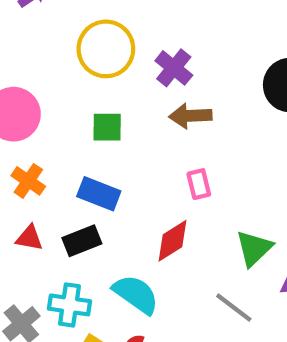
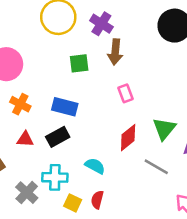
brown arrow: (190, 116) -> (115, 52), turned -75
green square: (107, 127) -> (79, 63), moved
red diamond: (172, 241) -> (128, 138), moved
cyan semicircle: (136, 294) -> (95, 166), size x0.7

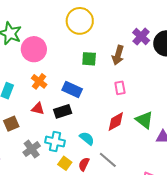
purple cross: (101, 24) -> (141, 36), moved
green triangle: (164, 129) -> (144, 120), turned -42
gray line: (156, 167) -> (108, 160), moved

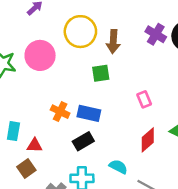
pink circle: (34, 49) -> (40, 55), moved
brown arrow: (118, 55) -> (113, 42), moved
orange cross: (39, 81) -> (60, 112), moved
red triangle: (38, 109) -> (35, 145), moved

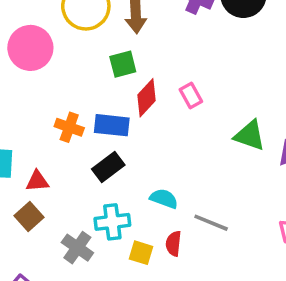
red diamond: (148, 140) -> (146, 98), moved

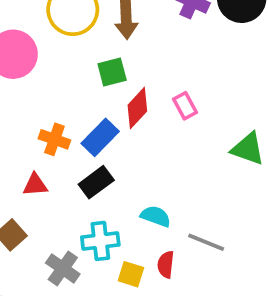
blue rectangle: (112, 125) -> (100, 137), turned -52
red triangle: (37, 181) -> (35, 185), moved

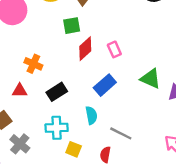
blue rectangle: (100, 137) -> (105, 85), moved
cyan semicircle: (156, 216) -> (91, 115), turned 54
red semicircle: (166, 264) -> (105, 155), moved
gray cross: (63, 268) -> (20, 144), moved

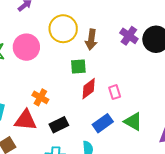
green triangle: (151, 79) -> (133, 122), moved
red triangle: (20, 91) -> (25, 120), size x1.6

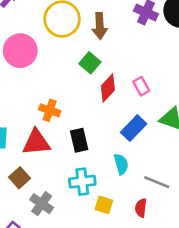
green square: (78, 67) -> (90, 63), turned -35
black rectangle: (59, 125) -> (79, 140), turned -66

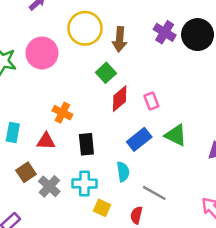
red triangle: (36, 142) -> (46, 141), size x0.7
gray cross: (42, 204) -> (49, 186), moved

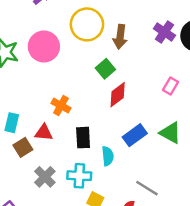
pink rectangle: (151, 101) -> (170, 86), moved, turned 49
brown square: (26, 172) -> (23, 147), moved
cyan semicircle: (123, 172) -> (108, 156), moved

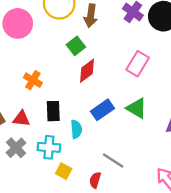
pink rectangle: (170, 86) -> (138, 64), size x1.5
red triangle: (44, 133) -> (21, 119), moved

